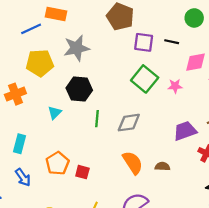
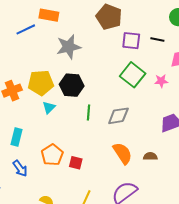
yellow pentagon: (40, 63) -> (41, 83), moved

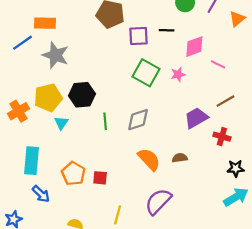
gray star: (69, 47) -> (55, 55), moved, turned -30
cyan rectangle: (16, 137) -> (32, 161), size x1.4

